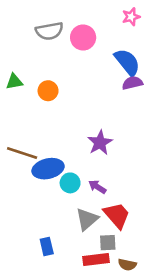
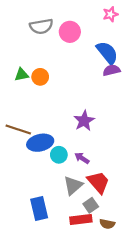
green triangle: (14, 82) -> (22, 75), moved
gray square: (108, 243) -> (91, 205), turned -32
blue rectangle: (47, 247) -> (39, 209), size x1.5

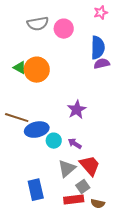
blue semicircle: (107, 53) -> (98, 48), turned 40
green triangle: (22, 75) -> (20, 68), turned 40
orange circle: (40, 77) -> (37, 70), size x1.6

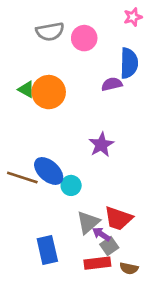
purple semicircle: (102, 64) -> (112, 84), moved
brown line: (17, 118) -> (22, 178), moved
blue ellipse: (37, 130) -> (49, 171), turned 55
purple arrow: (75, 144) -> (101, 234), moved
red trapezoid: (90, 166) -> (118, 218), turned 150

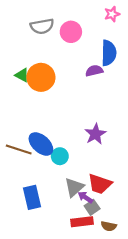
purple star: (101, 145) -> (95, 134), moved
blue rectangle: (47, 250) -> (32, 197), moved

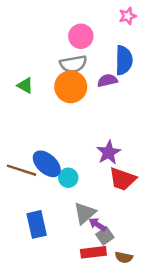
gray semicircle: (42, 26) -> (73, 64), moved
orange circle: (41, 77) -> (71, 87), moved
red trapezoid: (100, 184) -> (123, 179), moved

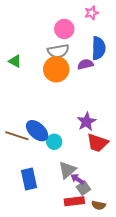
pink star: (128, 16) -> (91, 13), moved
green triangle: (25, 86) -> (15, 61), moved

